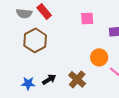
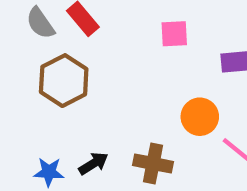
gray semicircle: (24, 13) -> (40, 23), turned 49
brown cross: (77, 79) -> (153, 163), turned -30

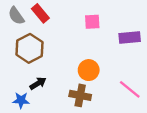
orange circle: (200, 117) -> (89, 70), moved
black arrow: (93, 163) -> (38, 83), moved

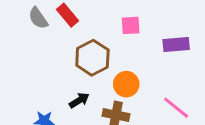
brown hexagon: (29, 48) -> (92, 58), moved
black arrow: (38, 83) -> (79, 100), moved

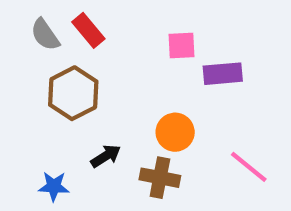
purple rectangle: (176, 45) -> (223, 74), moved
brown hexagon: (92, 58) -> (73, 93), moved

